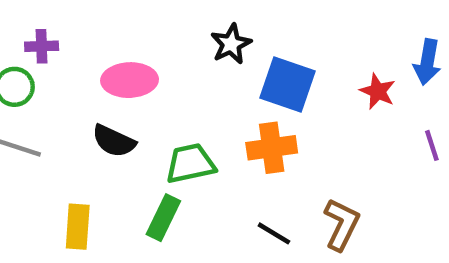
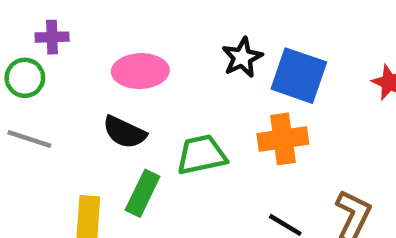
black star: (231, 44) -> (242, 57), moved
green rectangle: (163, 218) -> (143, 193), moved

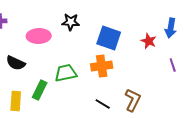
black star: (242, 57) -> (71, 22), moved, turned 30
black semicircle: (124, 132) -> (16, 63), moved

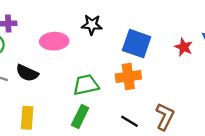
green rectangle: (40, 90) -> (80, 117), moved

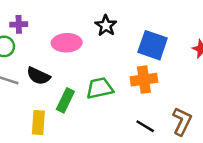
black star: (92, 25) -> (106, 26), turned 30
green rectangle: (80, 117) -> (65, 100), moved

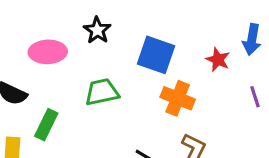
orange cross: (144, 80) -> (178, 98), moved, turned 30
green trapezoid: (100, 88) -> (102, 92), moved

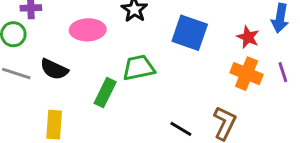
orange cross: (178, 98) -> (247, 74), moved
green rectangle: (46, 125) -> (105, 93), moved

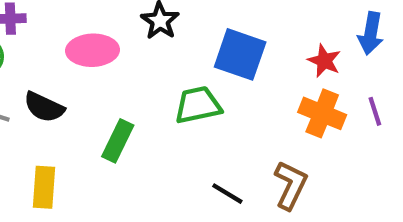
green trapezoid: (139, 68) -> (198, 105), moved

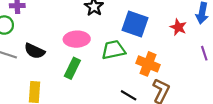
pink ellipse: (93, 50) -> (77, 39), moved
orange cross: (322, 113) -> (148, 64), moved

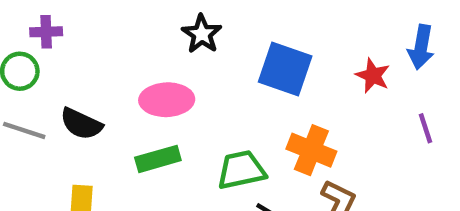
green trapezoid: (113, 50) -> (241, 170), moved
green rectangle: (72, 68) -> (158, 159), turned 48

